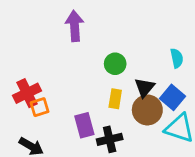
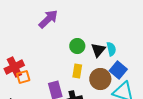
purple arrow: (75, 26) -> (48, 19), turned 50
cyan semicircle: (177, 58) -> (111, 49), moved
black triangle: (145, 88) -> (98, 50), moved

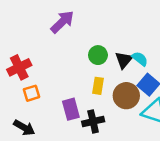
cyan semicircle: (111, 49) -> (140, 59), turned -40
red cross: (14, 67) -> (19, 67), moved

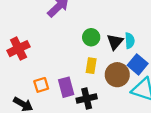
cyan semicircle: (140, 59) -> (130, 41), turned 49
orange square: (32, 93) -> (41, 85), moved

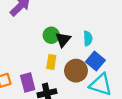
black triangle: (115, 42) -> (63, 40), moved

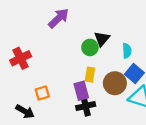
black triangle: (63, 40) -> (102, 39), moved
purple rectangle: (28, 82) -> (81, 91), moved

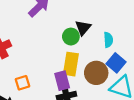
yellow rectangle: (90, 75) -> (71, 64), size x1.5

